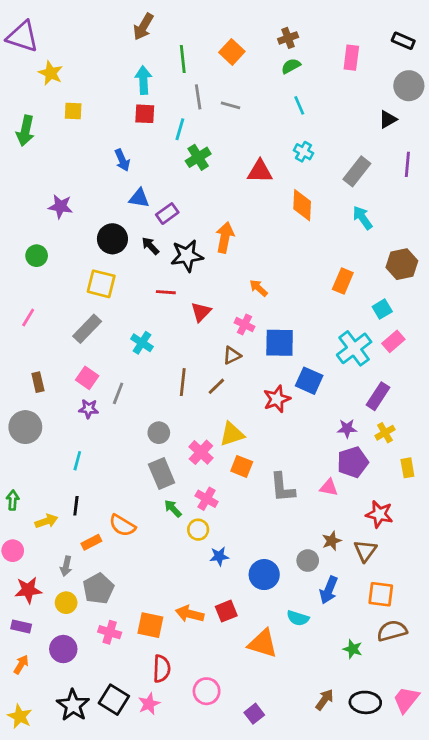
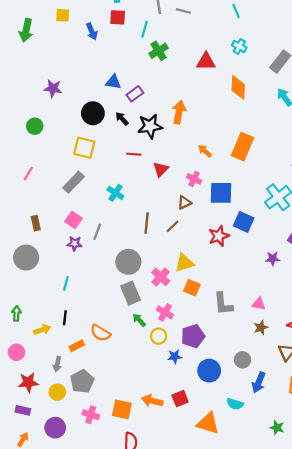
blue arrow: (122, 160) -> (92, 31), moved
orange rectangle: (343, 281) -> (243, 147), moved, size x1.4
gray circle: (159, 433) -> (128, 262), size x1.5
purple pentagon: (353, 462) -> (193, 336), moved
brown star: (332, 541) -> (261, 328), moved

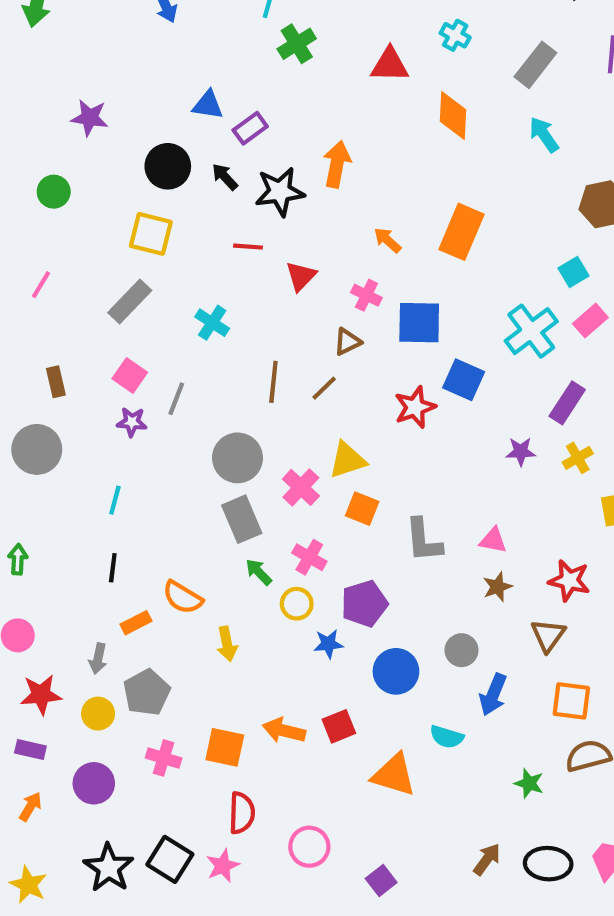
yellow arrow: (42, 330) -> (227, 644), moved, turned 98

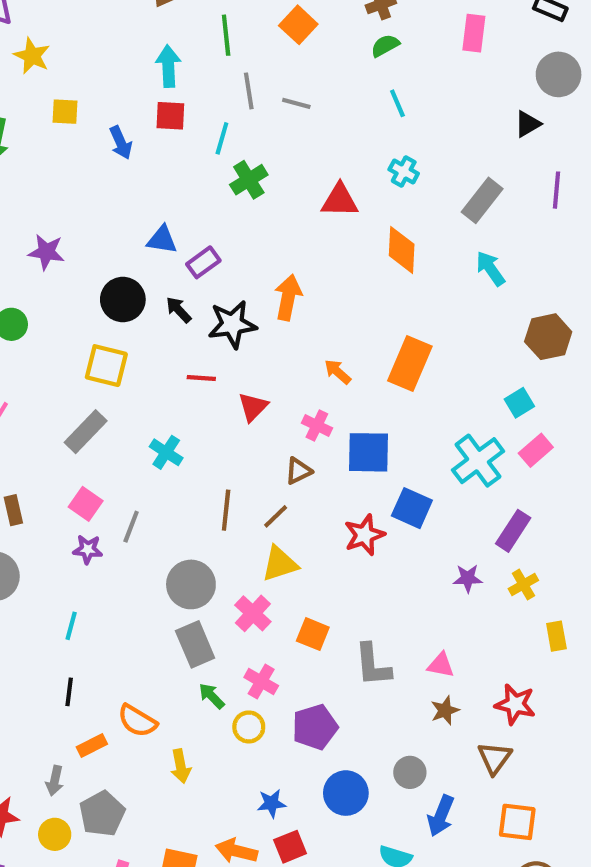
yellow triangle: (347, 460) -> (280, 564), moved
blue star: (328, 644) -> (272, 803), moved

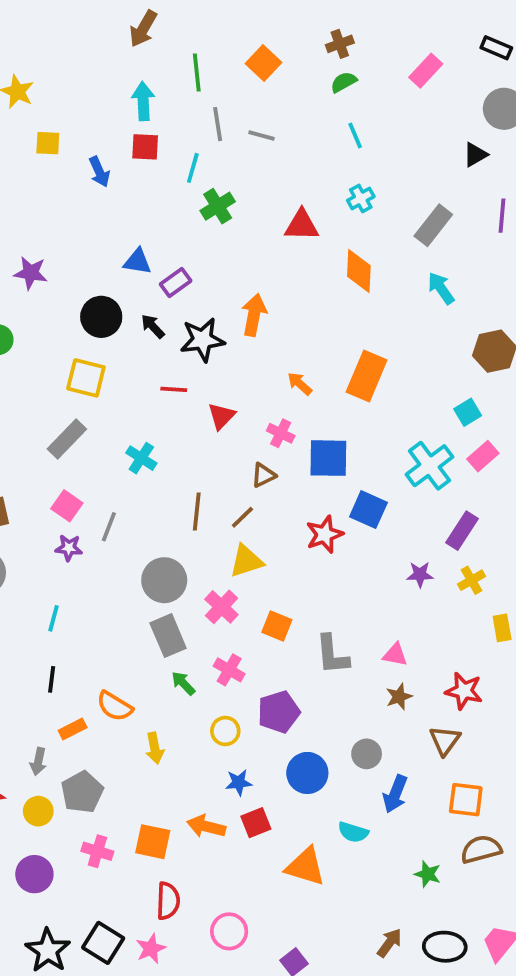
pink rectangle: (474, 33) -> (426, 71), turned 36
cyan cross: (404, 171) -> (361, 198), turned 32
yellow circle: (249, 727) -> (225, 731), moved

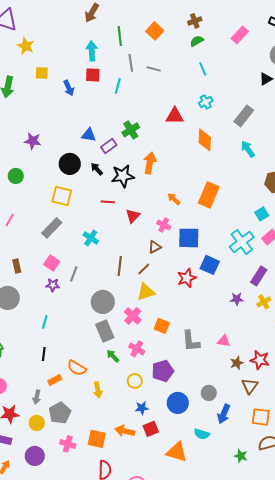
green cross: (218, 206) -> (131, 130), moved
brown star: (399, 697) -> (237, 363), moved

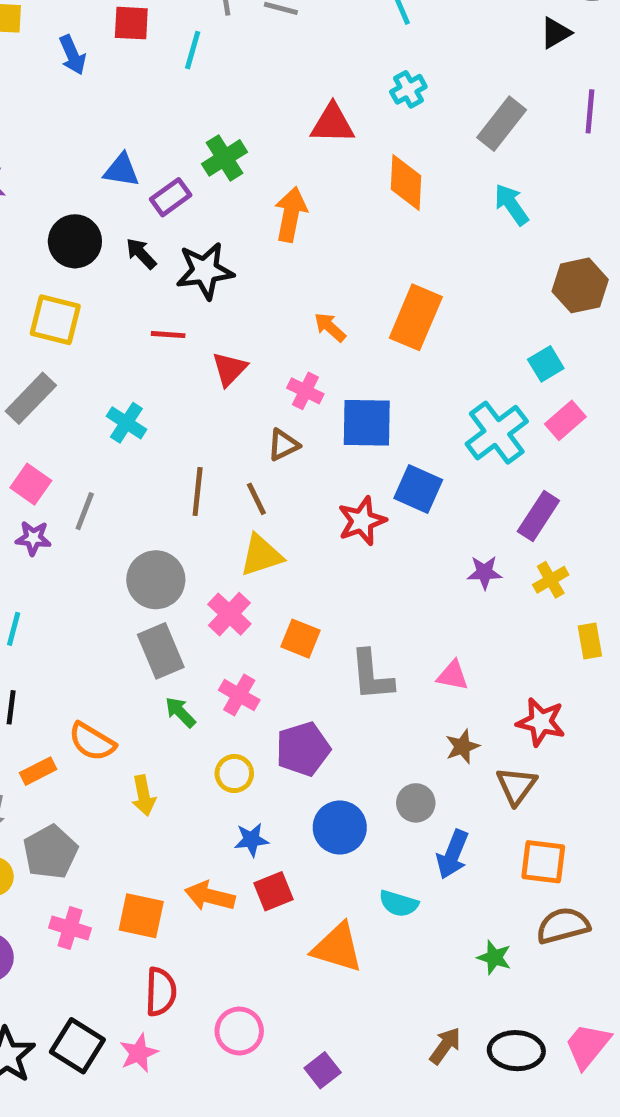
orange arrow: (150, 163) -> (291, 214), moved
brown line: (144, 269) -> (256, 499), turned -72
brown star: (237, 363) -> (462, 747), moved

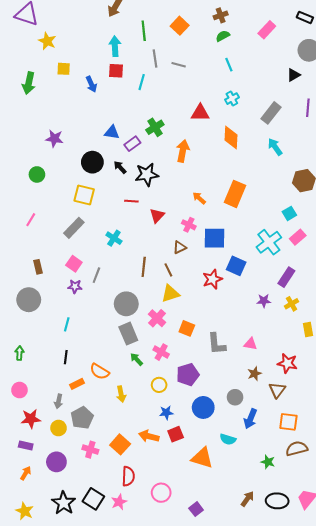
orange square: (141, 916) -> (120, 444), turned 30

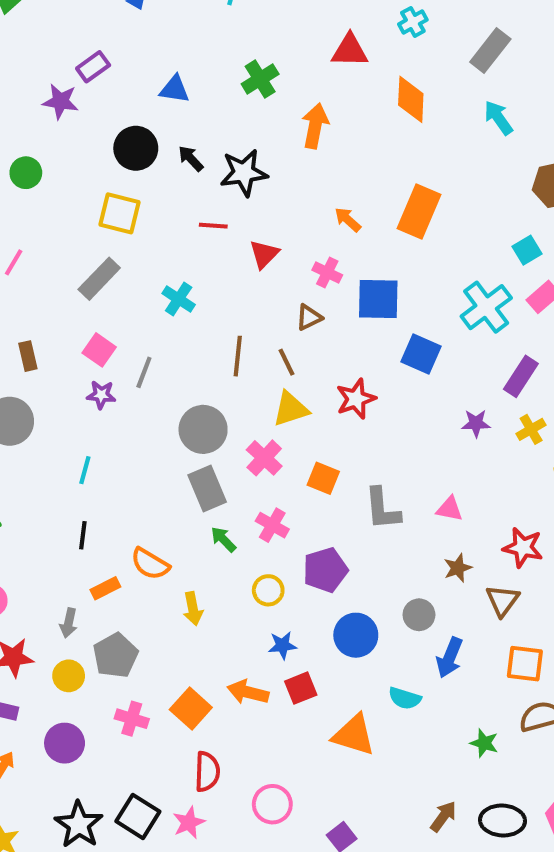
purple rectangle: (132, 144) -> (93, 67), moved
red star: (212, 279) -> (356, 399), moved

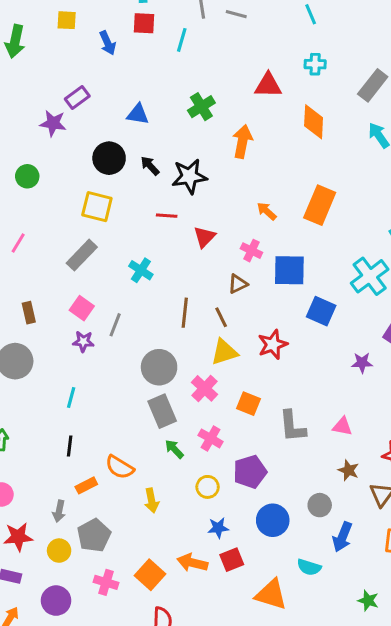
cyan cross: (413, 22) -> (315, 64), turned 30
brown star: (458, 568) -> (348, 470), turned -30

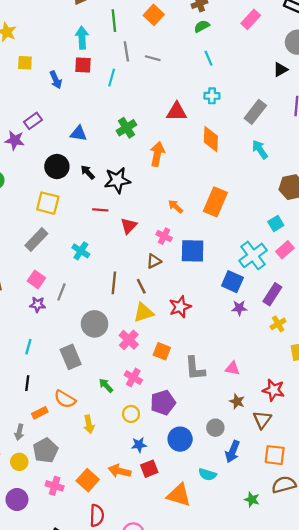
blue square: (321, 311) -> (232, 282), moved
purple star: (362, 363) -> (239, 308), moved
gray rectangle: (162, 411) -> (71, 357), moved

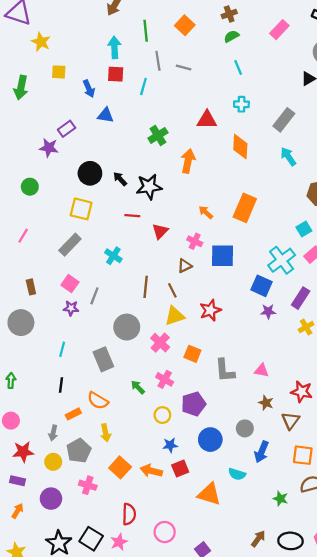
blue triangle: (79, 133) -> (106, 115), moved
yellow arrow: (89, 424) -> (106, 433), moved
orange square: (88, 480) -> (120, 467), moved

